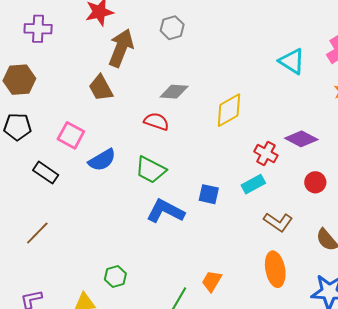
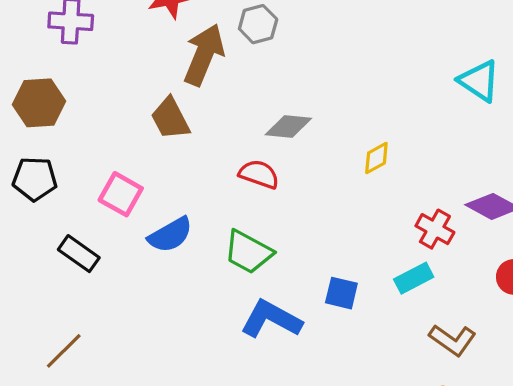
gray hexagon: (172, 28) -> (258, 24), moved
yellow diamond: (229, 110) -> (376, 158), size x0.6

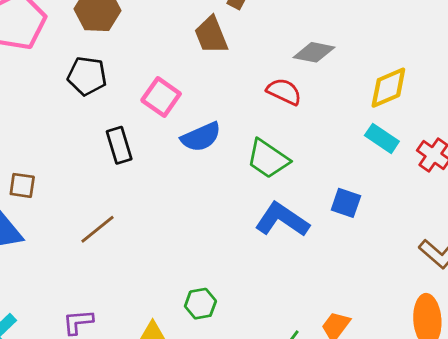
yellow diamond: (376, 158) -> (388, 88), size x1.5
black rectangle: (79, 254) -> (119, 145), turned 32
cyan rectangle: (414, 278) -> (382, 138), moved, turned 56

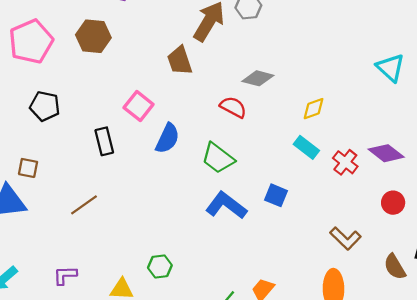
black pentagon: (87, 76) -> (45, 106), moved
yellow diamond: (388, 88) -> (314, 109), size x0.7
blue semicircle: (201, 137) -> (167, 138), turned -44

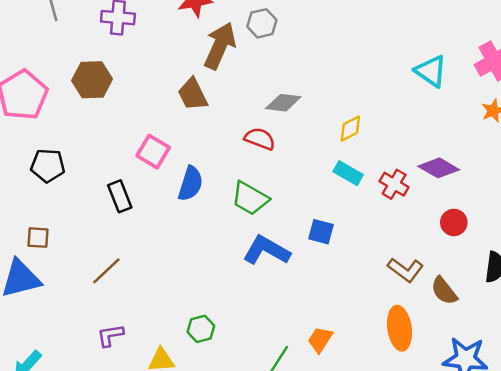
brown semicircle: (395, 267) -> (444, 291), moved
purple L-shape: (65, 275) -> (110, 335), moved

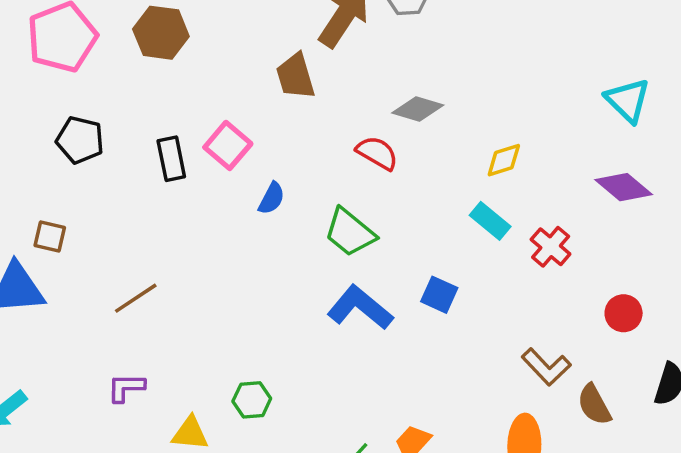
purple diamond: (439, 168) -> (624, 187), moved
blue semicircle: (190, 184) -> (272, 198), size x0.7
black rectangle: (120, 196) -> (171, 159), moved

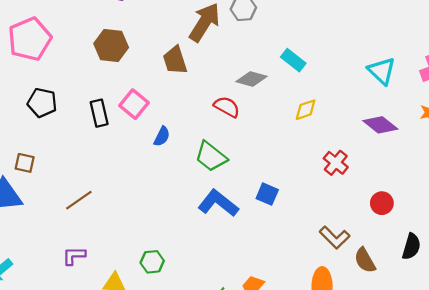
brown hexagon: (161, 33) -> (111, 46), moved
cyan rectangle: (490, 221) -> (293, 60), moved

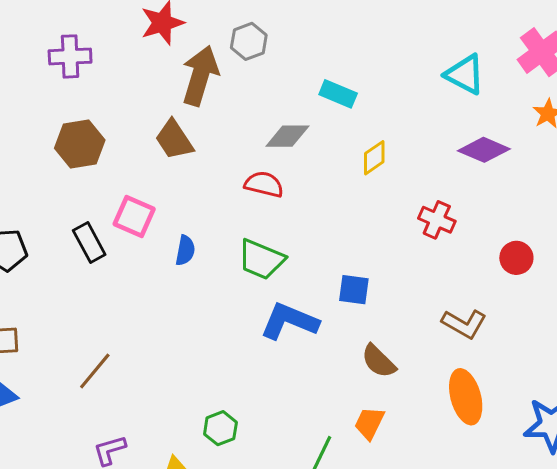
brown semicircle: (365, 260) -> (379, 361), moved

